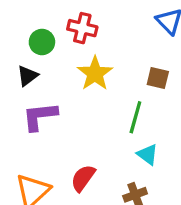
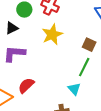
green line: (135, 117) -> (84, 67), moved
red semicircle: (83, 178) -> (26, 85), moved

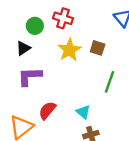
brown square: (89, 45) -> (98, 48), moved
cyan triangle: (74, 89) -> (83, 112), moved

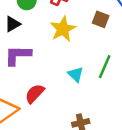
brown square: (98, 48) -> (101, 19), moved
cyan triangle: (83, 112) -> (76, 74), moved

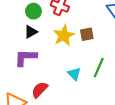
brown square: (101, 19) -> (87, 34), moved, turned -32
black triangle: (13, 24) -> (31, 32), moved

